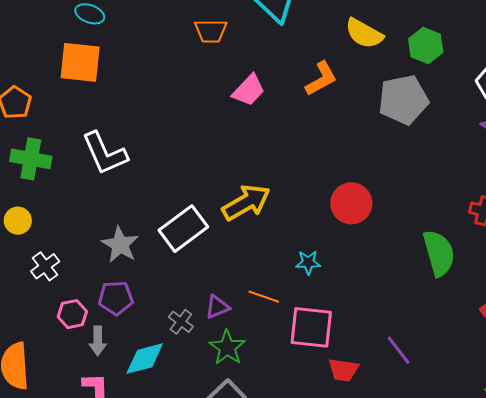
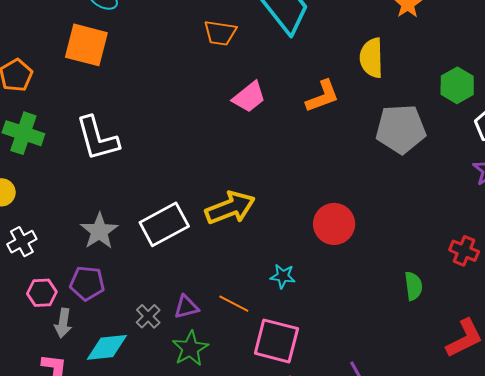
yellow semicircle: (364, 33) -> (371, 58), turned 51
green hexagon: (426, 45) -> (457, 85), moved
green semicircle: (439, 253) -> (413, 286), size x0.6

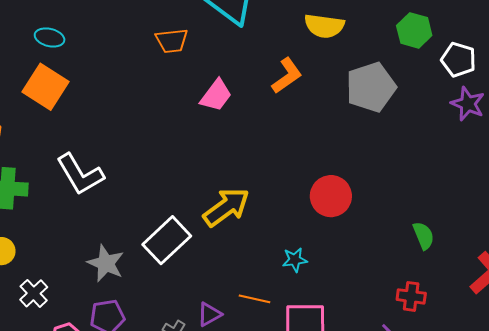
orange square: (86, 45) -> (45, 87), turned 33
yellow semicircle: (371, 58) -> (324, 26), turned -66
red cross: (464, 251) -> (411, 296), moved

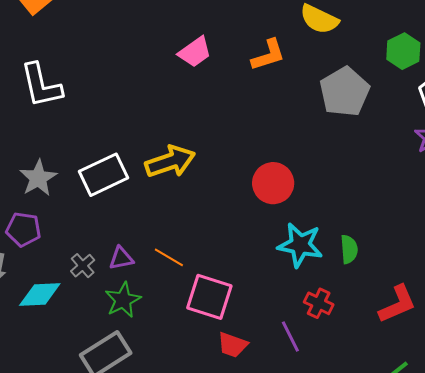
gray pentagon: (371, 87) -> (345, 92), turned -30
cyan star: (295, 260) -> (300, 245), moved, size x1.8

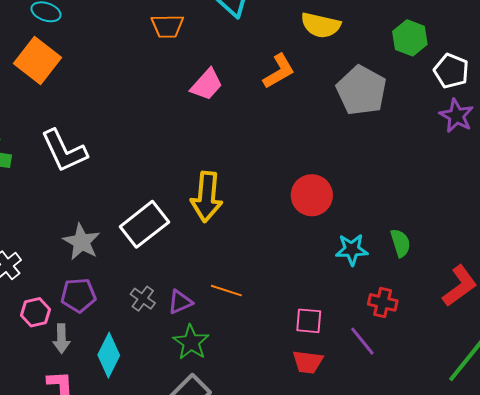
yellow arrow: (170, 162) -> (207, 197), turned 126
cyan star: (300, 245) -> (352, 250), size x0.7
gray cross: (83, 266) -> (143, 299), moved
cyan diamond: (40, 295) -> (109, 355), turned -48
pink square: (209, 297) -> (309, 321), moved, size x0.6

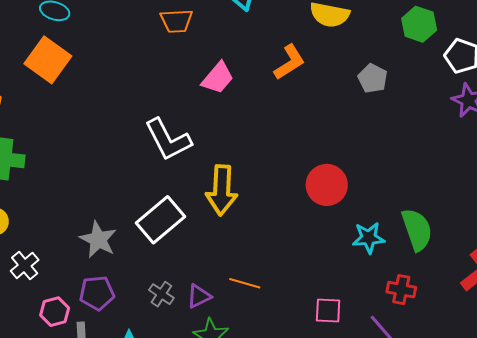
gray pentagon: (361, 90) -> (373, 78), size x0.6
white L-shape: (64, 151) -> (168, 140), moved
green semicircle: (400, 243) -> (417, 230), size x1.5

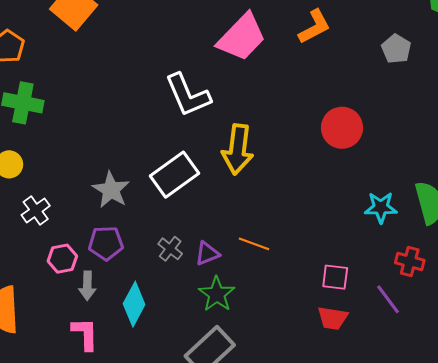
pink trapezoid: (218, 78) -> (242, 37), size x1.5
red circle: (327, 185) -> (342, 128), moved

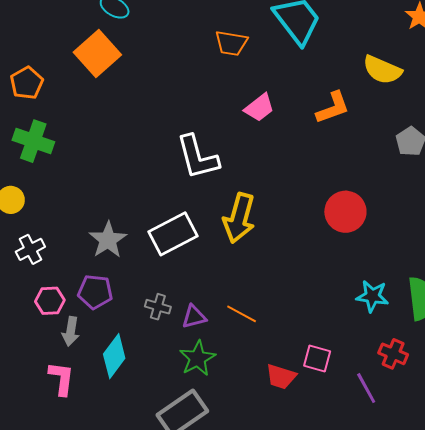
pink trapezoid: (242, 37) -> (259, 108), size x0.6
gray cross: (170, 249) -> (158, 307), turned -30
red trapezoid: (333, 318) -> (281, 377), moved

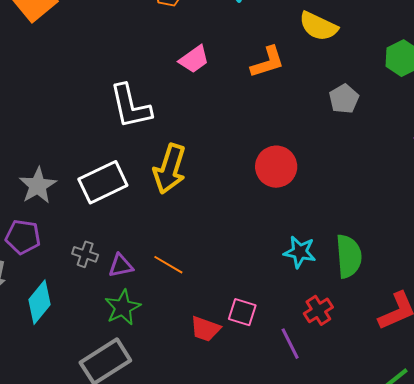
red cross: (393, 354) -> (318, 310), turned 32

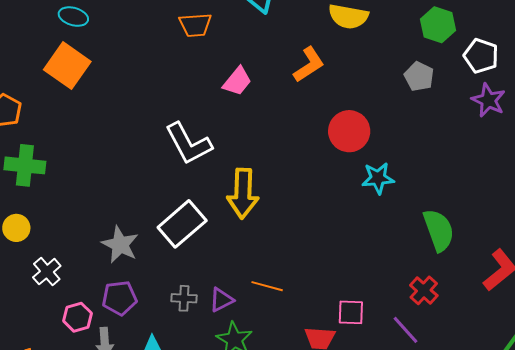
gray pentagon: (344, 99) -> (419, 76), moved
red circle: (276, 167) -> (349, 131), moved
cyan star: (300, 252) -> (378, 178), moved

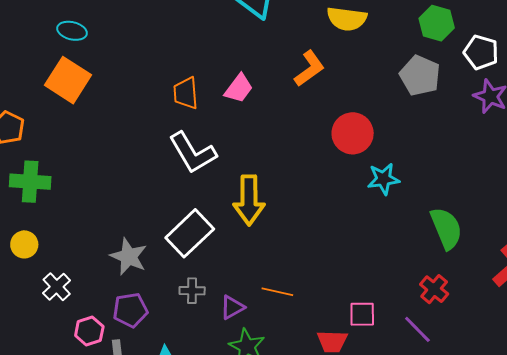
orange trapezoid: (195, 25) -> (186, 93), moved, turned 92
gray pentagon: (419, 76) -> (420, 76), size x1.4
gray cross: (184, 298) -> (192, 291), moved

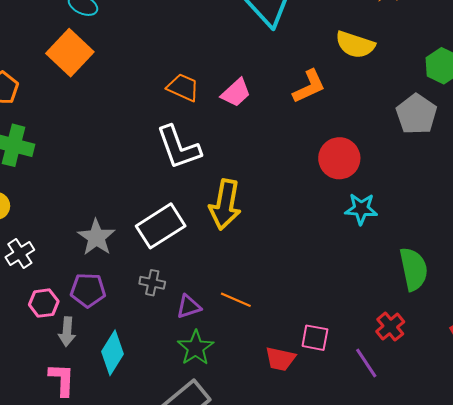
orange trapezoid: (186, 93) -> (183, 87), turned 108

